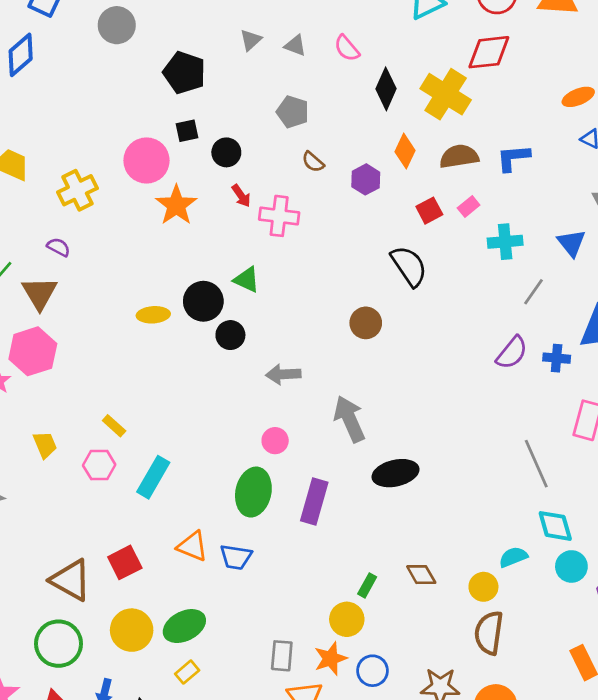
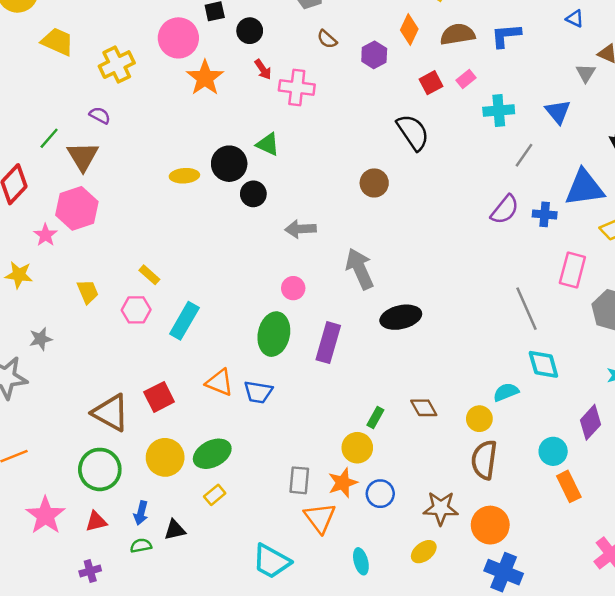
cyan circle: (571, 566) -> (553, 451), moved

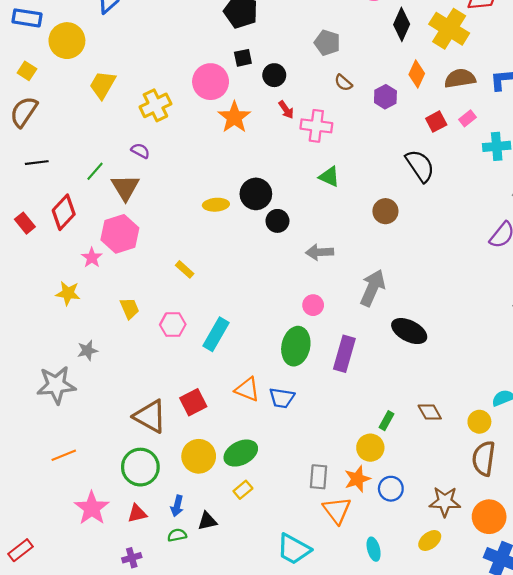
yellow trapezoid: (58, 42) -> (103, 85), turned -84
green triangle: (268, 144) -> (329, 177), moved
gray arrow: (360, 269) -> (372, 288), turned 48
yellow rectangle: (149, 275) -> (185, 269), moved
black ellipse: (401, 317) -> (409, 331), turned 40

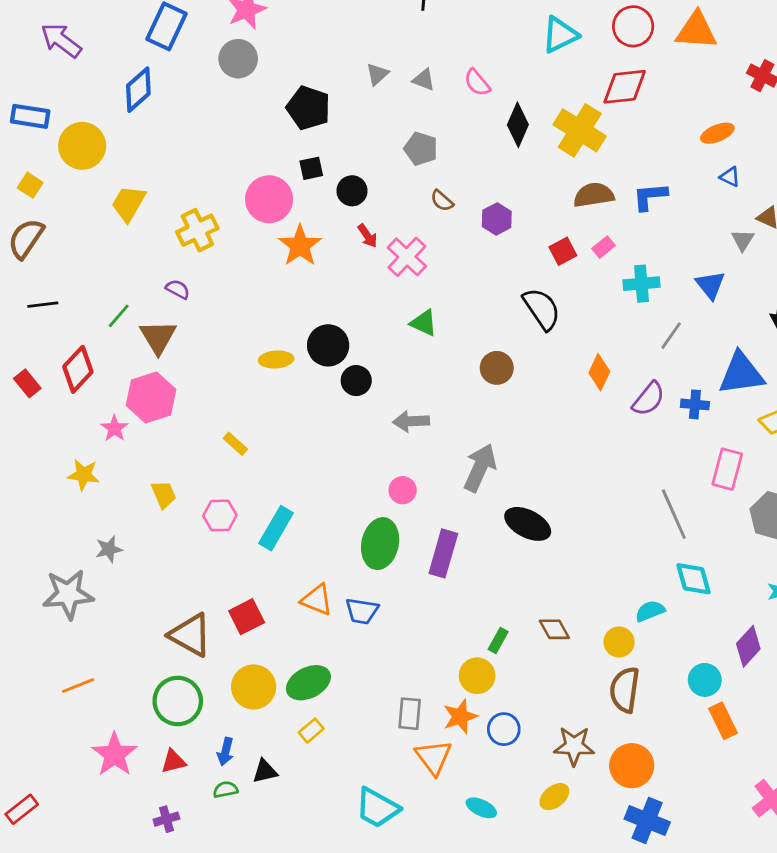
orange diamond: (417, 74) -> (599, 372), moved
pink cross: (316, 126) -> (407, 257), turned 36
cyan ellipse: (374, 549) -> (481, 808), turned -50

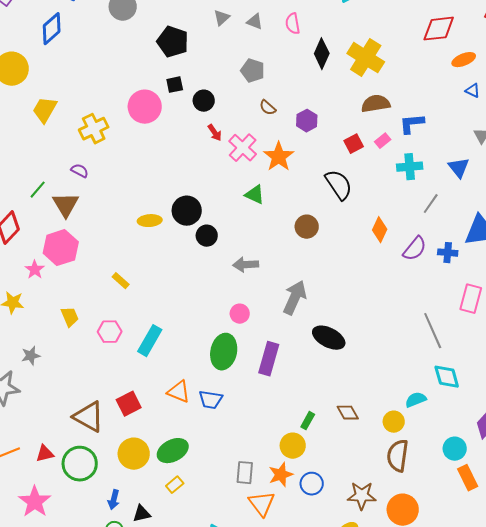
pink semicircle: (477, 83) -> (293, 24), turned 30
red diamond: (625, 87) -> (439, 29), moved
blue L-shape: (650, 196) -> (412, 124), moved
orange star: (300, 246) -> (279, 157), moved
red triangle: (173, 761) -> (45, 454), moved

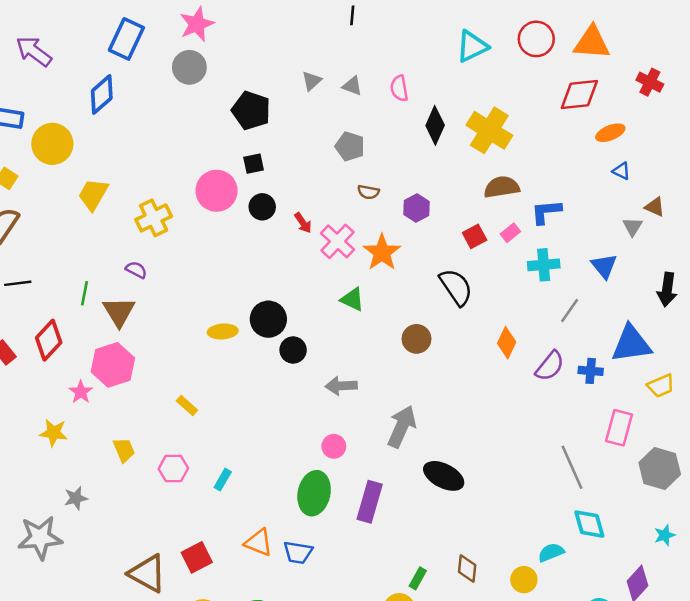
black circle: (204, 101) -> (262, 207), moved
brown semicircle: (268, 108) -> (368, 192), turned -30
green line: (38, 190) -> (84, 293), turned -30
cyan rectangle: (150, 341) -> (223, 480), size x0.6
brown diamond: (348, 413) -> (467, 568), turned 35

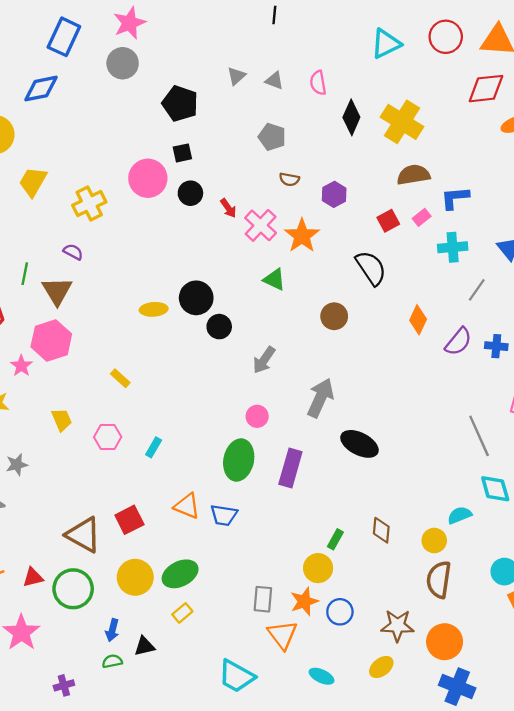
blue diamond: (102, 94) -> (41, 89), turned 30
gray arrow: (341, 386) -> (264, 360), turned -52

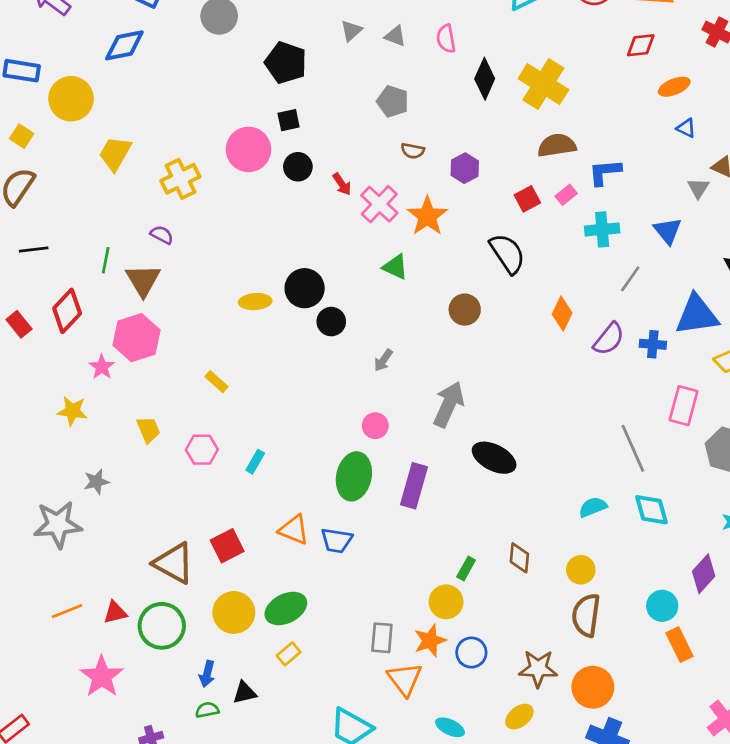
red diamond: (486, 89) -> (641, 45), size x0.7
gray arrow: (264, 360) -> (383, 360), size x0.7
cyan semicircle: (460, 515) -> (593, 507), moved

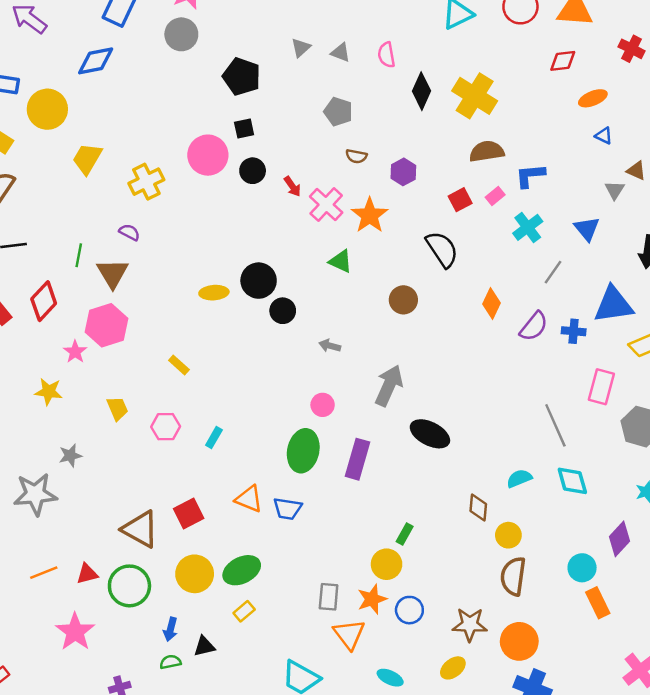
cyan cross: (602, 229) -> (528, 227), turned -32
gray arrow: (383, 360) -> (330, 346), turned 70
brown diamond: (519, 558) -> (478, 507), moved

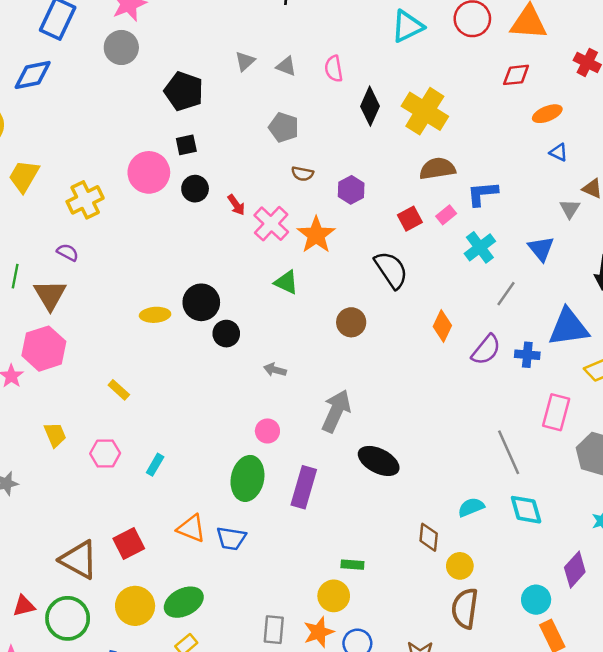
green rectangle: (405, 534) -> (352, 565), turned 65

